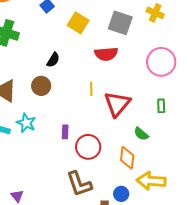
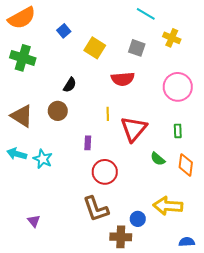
gray square: (120, 23) -> (137, 48), size x0.7
cyan star: (26, 123) -> (43, 159), moved
purple rectangle: (65, 132) -> (88, 143), moved
orange diamond: (127, 158) -> (186, 165), moved

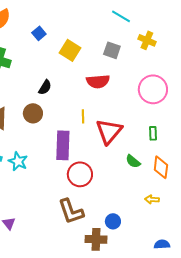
purple rectangle: (88, 143) -> (63, 145), size x2.0
yellow arrow: (168, 206) -> (152, 199), moved, size x0.5

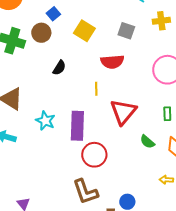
yellow cross: (147, 40) -> (161, 21), turned -30
brown circle: (33, 113) -> (41, 33), moved
yellow line: (83, 116) -> (96, 89), moved
cyan star: (18, 161) -> (45, 121), moved

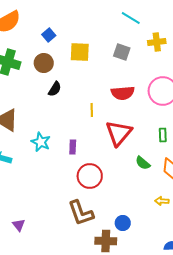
yellow square: (84, 31) -> (80, 52), turned -30
brown circle: (41, 33) -> (44, 63), moved
red semicircle: (112, 62) -> (123, 93), moved
purple rectangle: (77, 126) -> (73, 147), size x0.5

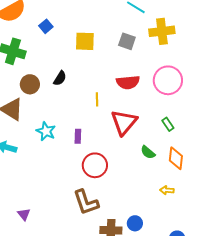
blue square: (49, 35) -> (46, 26), moved
yellow cross: (157, 42) -> (162, 31), size x1.4
brown circle: (44, 63) -> (30, 84), moved
green rectangle: (163, 135) -> (168, 124), turned -32
blue circle: (123, 223) -> (135, 223), moved

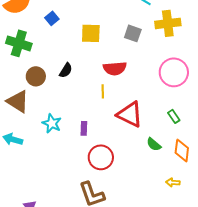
red semicircle: (128, 82) -> (115, 68), moved
red triangle: (124, 122) -> (130, 114), turned -44

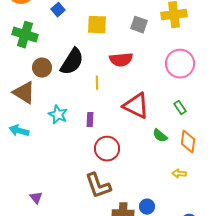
black semicircle: (66, 70) -> (72, 62), size x1.8
yellow line: (103, 91) -> (97, 83), moved

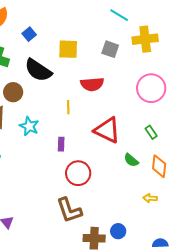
black semicircle: (72, 62) -> (38, 70), moved, turned 92
cyan star: (58, 115) -> (29, 126), moved

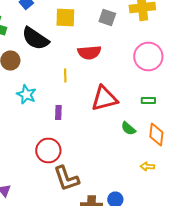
red triangle: (107, 130) -> (104, 98), turned -40
green rectangle: (151, 132) -> (148, 100), turned -56
red circle: (78, 173) -> (48, 150), moved

